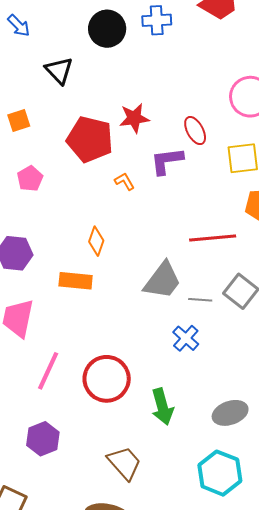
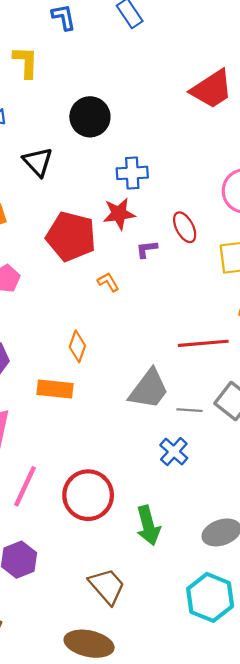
blue cross: (157, 20) -> (132, 173), moved
purple L-shape: (167, 161) -> (147, 249), moved, size x0.6

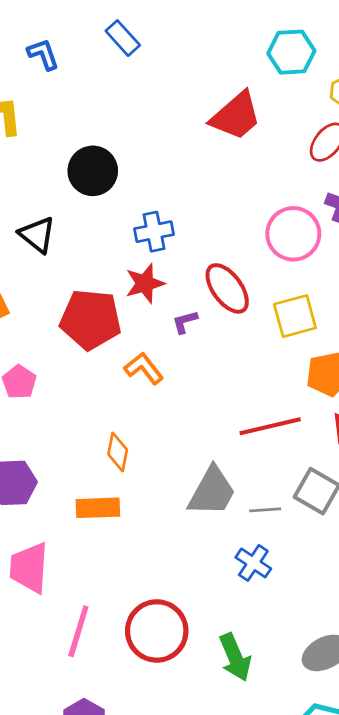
red ellipse: (185, 227) -> (227, 288), size x1.4
orange L-shape: (108, 282) -> (144, 368), size x1.4

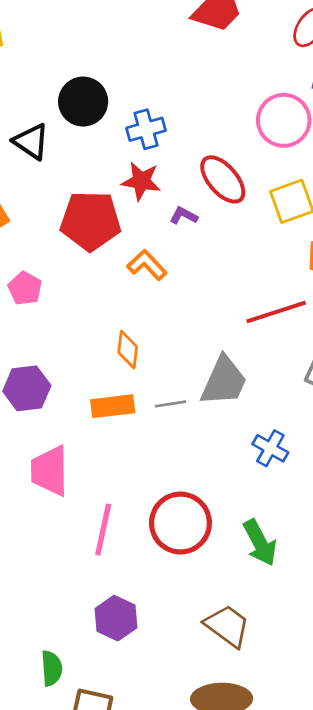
black circle: (93, 171) -> (83, 102), moved
red star: (145, 283) -> (141, 181), turned 30
purple L-shape: (185, 322) -> (184, 216), turned 48
gray line: (265, 510) -> (170, 404), moved

